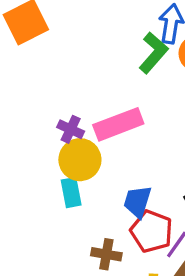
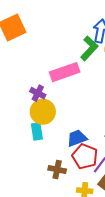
pink rectangle: (118, 124) -> (65, 72), moved
blue trapezoid: (137, 202) -> (77, 138), turned 50

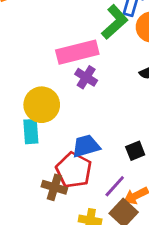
purple cross: (38, 93) -> (86, 77), moved
red pentagon: (85, 156) -> (74, 170), moved

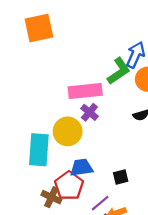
yellow circle: (42, 105) -> (68, 131), moved
cyan rectangle: (31, 132) -> (39, 150), size x1.6

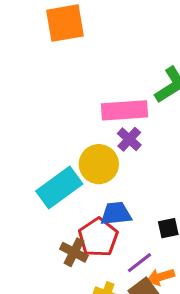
cyan rectangle: (39, 150) -> (59, 187), turned 48

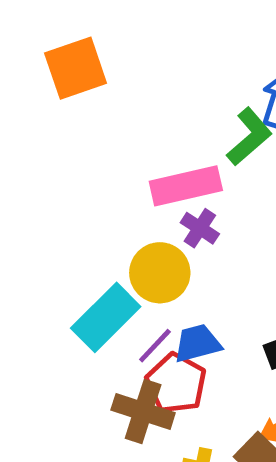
brown cross: (74, 252) -> (143, 411), size x1.4
purple line: (139, 263) -> (155, 346), moved

